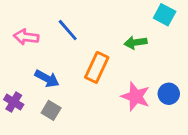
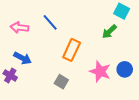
green arrow: (136, 43) -> (109, 32), moved, turned -35
blue arrow: (47, 79) -> (22, 58), moved
gray square: (51, 110) -> (61, 82), moved

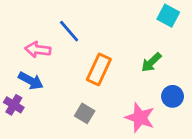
pink arrow: (19, 27) -> (38, 50), moved
green arrow: (109, 32) -> (151, 62), moved
pink star: (100, 71) -> (140, 118), moved

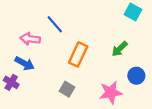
pink star: (140, 118) -> (111, 92), turned -30

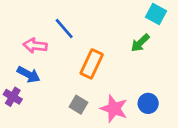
green arrow: (120, 49) -> (140, 43), moved
blue circle: (136, 76) -> (148, 103), moved
pink star: (111, 92) -> (114, 109), moved, turned 30

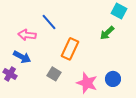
gray square: (78, 105) -> (54, 74), moved

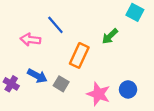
green arrow: (107, 33) -> (110, 36), moved
blue arrow: (22, 57) -> (37, 76), moved

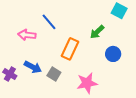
blue circle: (128, 89) -> (113, 54), moved
pink star: (99, 94) -> (87, 83), turned -30

